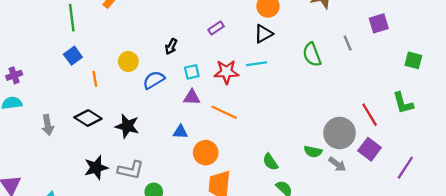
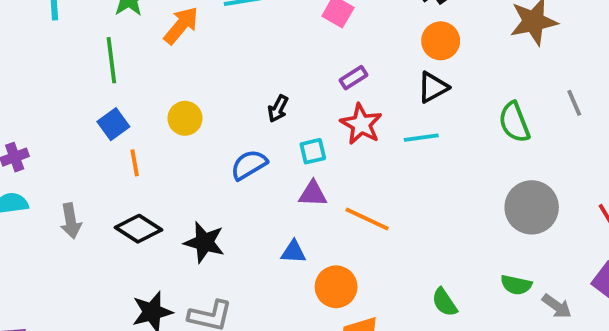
yellow circle: (128, 61) -> (185, 118), moved
red star: (226, 72) -> (361, 124), moved, turned 30
orange line: (95, 79) -> (135, 163), moved
gray arrow: (48, 125) -> (71, 221), moved
gray circle: (340, 133) -> (532, 207), moved

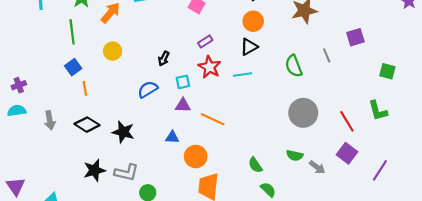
yellow circle: (185, 118) -> (113, 51), moved

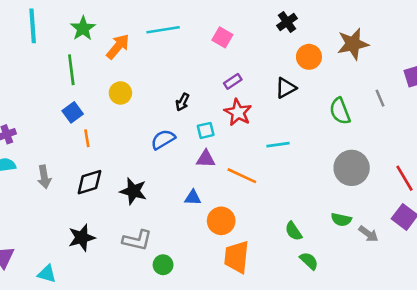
orange circle: (253, 21) -> (309, 57), moved
cyan line: (243, 74) -> (278, 145), moved
black diamond: (87, 125) -> (89, 182), turned -50
black star: (94, 170) -> (82, 238), moved

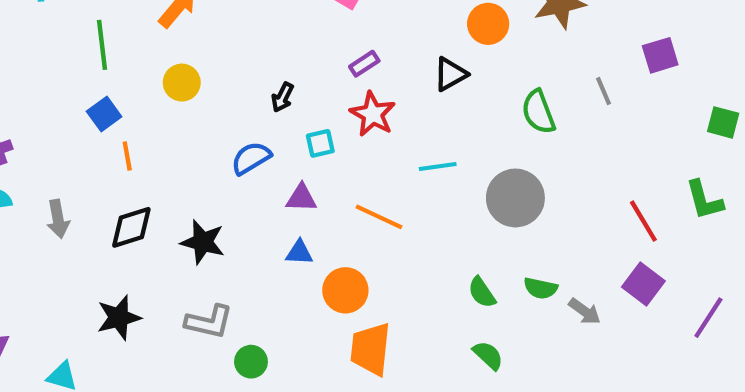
purple triangle: (206, 159) -> (301, 198), moved
gray circle: (352, 168) -> (515, 198), moved
green semicircle: (293, 231) -> (482, 292), moved

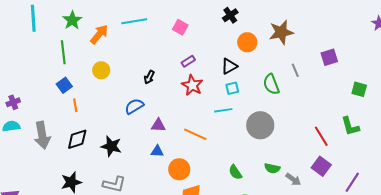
gray line: (604, 91) -> (295, 70), moved
cyan square: (320, 143) -> (232, 88), moved
gray arrow: (58, 219) -> (42, 135), size x1.5
green semicircle: (482, 292) -> (235, 172), moved

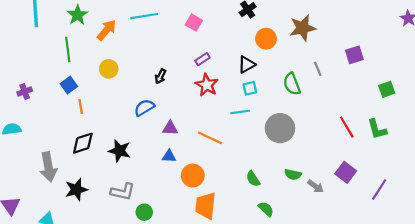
green square: (359, 89) -> (387, 89), turned -35
purple cross: (13, 102) -> (25, 91), moved
gray arrow: (42, 135) -> (48, 167), moved
red line: (321, 136) -> (347, 127), moved

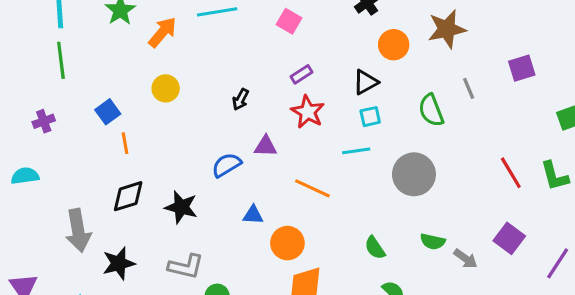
green line: (68, 49) -> (61, 60), moved
blue semicircle: (144, 108) -> (226, 165), moved
purple triangle: (170, 128) -> (266, 146), moved

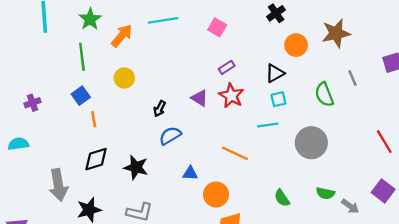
green line: (61, 60) -> (82, 57), moved
black arrow: (241, 99) -> (160, 109), moved
purple triangle: (266, 146) -> (200, 98), moved, turned 30

